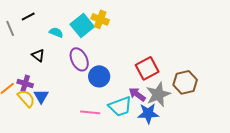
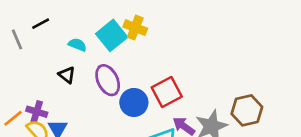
black triangle: (38, 55) -> (67, 75), moved
red square: (147, 68) -> (167, 92), moved

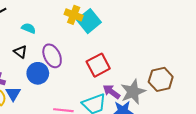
cyan square: (112, 35) -> (89, 21), moved
blue circle: (134, 102) -> (38, 73), moved

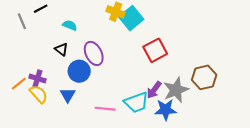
red square: (98, 65) -> (155, 50), moved
purple arrow: (112, 92) -> (154, 90), turned -90
blue triangle: (13, 94) -> (68, 95), moved

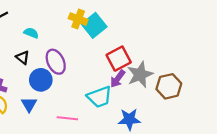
purple arrow: (154, 90) -> (118, 79), moved
gray star: (176, 90) -> (140, 75), moved
cyan trapezoid: (136, 102) -> (99, 97), moved

